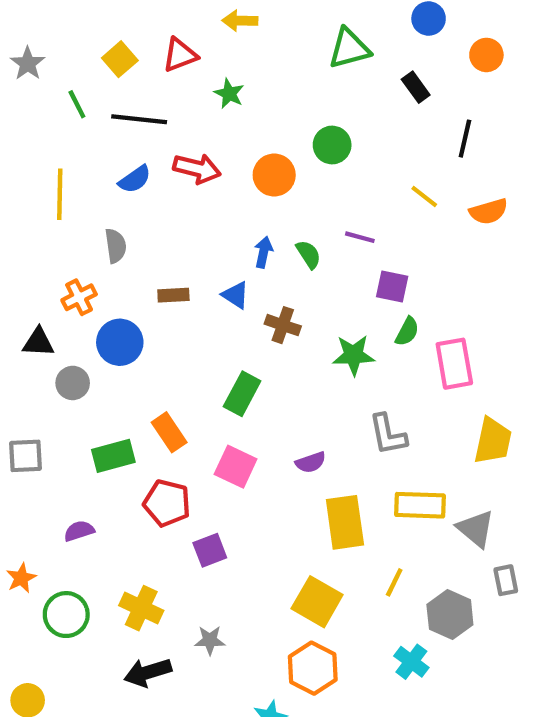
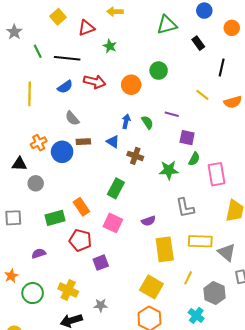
yellow square: (120, 59) -> (58, 17), moved
gray semicircle: (116, 246) -> (72, 118), moved, turned 147
blue circle: (120, 342) -> (62, 152), moved

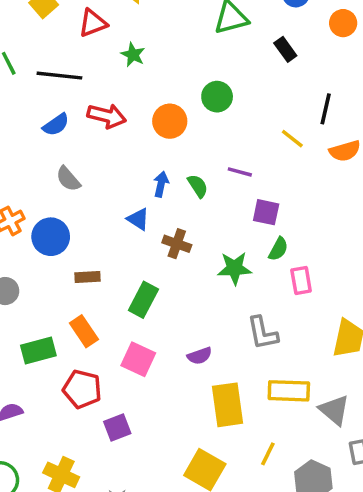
black line: (222, 67) -> (326, 109), moved
brown rectangle: (83, 142) -> (87, 277), moved
pink rectangle: (217, 174) -> (301, 280), moved, size x0.7

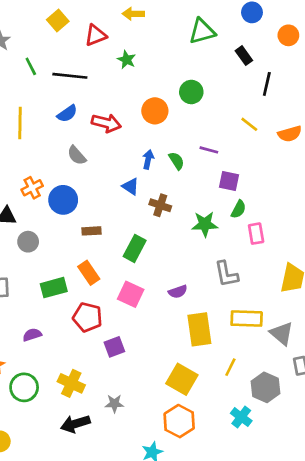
black line: (326, 109) -> (267, 84), moved
red arrow: (107, 116) -> (106, 123), moved

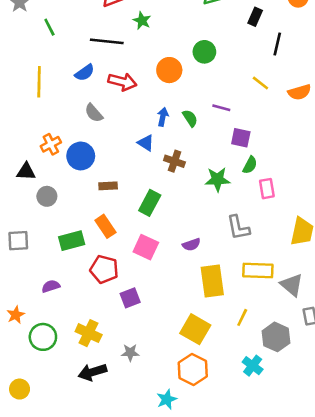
black rectangle: (244, 56) -> (255, 17), turned 60
black line: (70, 76) -> (107, 41), moved

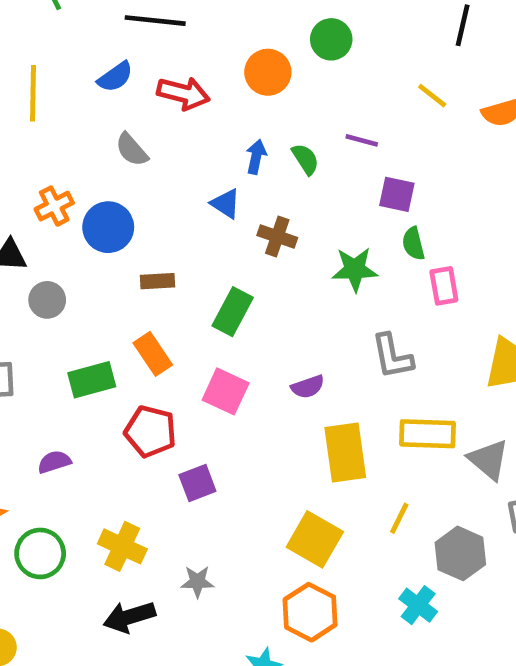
green semicircle: (250, 165) -> (413, 244), turned 138

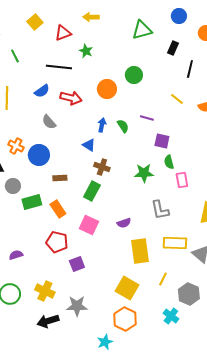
orange cross: (54, 206) -> (16, 146), turned -35
brown cross: (277, 237) -> (102, 167), moved
green rectangle: (92, 380) -> (32, 202), moved
gray star: (197, 582) -> (77, 306), size x1.5

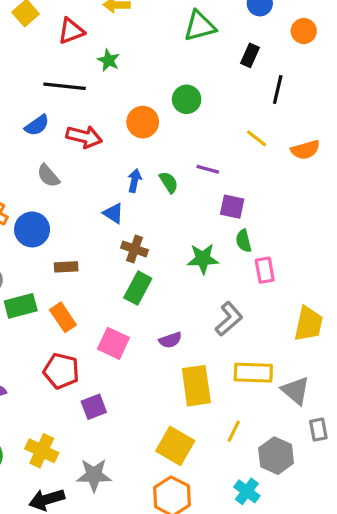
green rectangle: (92, 191) -> (138, 288), moved
gray L-shape: (160, 210) -> (229, 319), turned -120

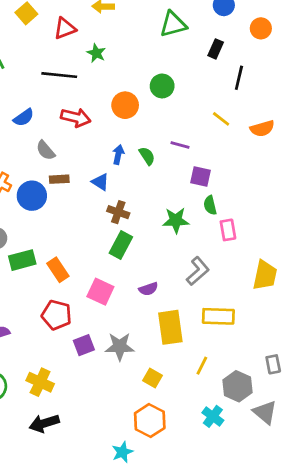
blue semicircle: (37, 125) -> (24, 118), moved
brown rectangle: (66, 267) -> (59, 179), moved
gray triangle: (296, 391) -> (265, 412), moved
yellow square: (175, 446) -> (153, 378), size x0.6
gray star: (94, 475) -> (120, 346), moved

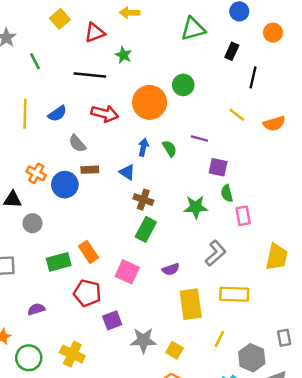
orange circle: (125, 105) -> (150, 102), size x1.4
green rectangle: (22, 260) -> (59, 262), moved
gray star: (120, 346) -> (143, 340), moved

